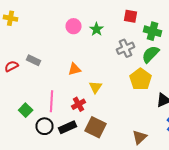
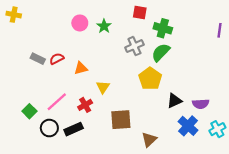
red semicircle: (12, 66) -> (57, 59), moved
pink line: (52, 101) -> (57, 102), turned 45
brown square: (96, 127) -> (121, 120), moved, turned -30

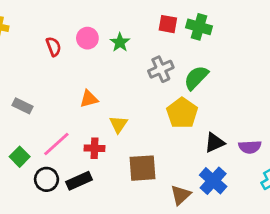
green cross: (163, 28) -> (199, 27), moved
gray rectangle: (38, 59) -> (22, 106), moved
red semicircle: (57, 59) -> (54, 47), moved, turned 96
red cross: (85, 105) -> (95, 148), turned 32
blue cross: (188, 126) -> (213, 181), moved

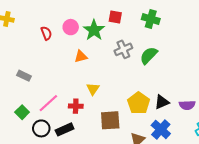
red square: (168, 24) -> (115, 17), moved
green star: (120, 42) -> (94, 30), size x1.5
orange triangle: (89, 99) -> (81, 56), moved
yellow pentagon: (182, 113) -> (139, 103), moved

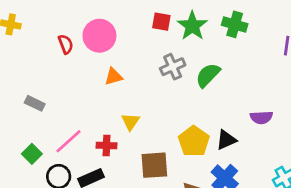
green cross: (151, 19) -> (235, 24), moved
pink circle: (71, 27) -> (99, 36), size x1.5
green star: (94, 30) -> (192, 26), moved
purple semicircle: (187, 105) -> (261, 117), moved

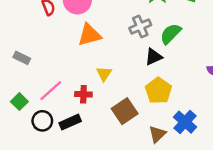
orange triangle: (114, 77) -> (89, 35), size x1.5
black triangle: (226, 140) -> (154, 57), moved
brown square: (154, 165) -> (125, 111), turned -30

